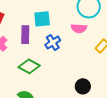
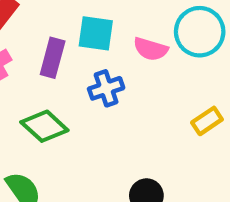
pink semicircle: (79, 28) -> (151, 49), moved

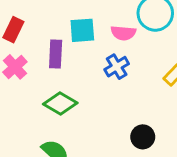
blue cross: (106, 88) -> (117, 67), moved

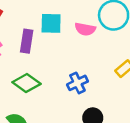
blue cross: (117, 67) -> (77, 83), moved

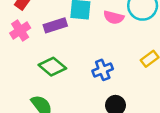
purple rectangle: (27, 41) -> (55, 25), turned 60

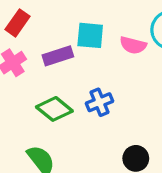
blue cross: (103, 70) -> (100, 102), moved

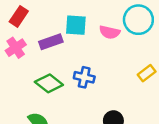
blue cross: (100, 102) -> (84, 77), turned 36

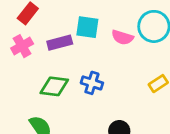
green diamond: (49, 83) -> (54, 86), turned -36

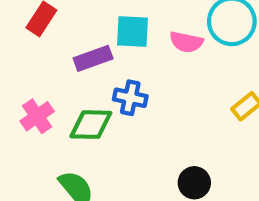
pink cross: (22, 46) -> (37, 116), moved
blue cross: (92, 83) -> (130, 98), moved

